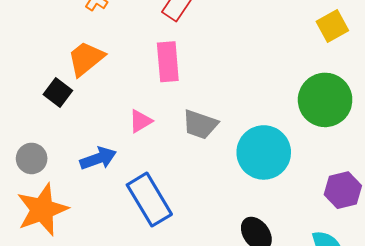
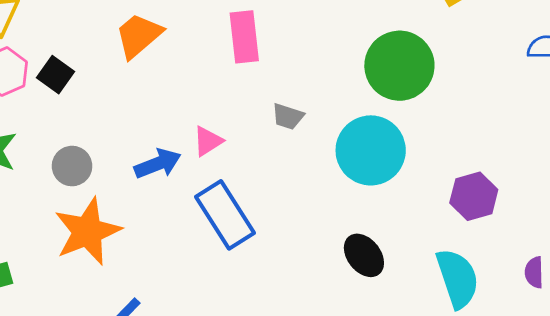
black square: (58, 93) -> (55, 75), moved
green circle: (325, 100) -> (399, 66), moved
pink triangle: (140, 121) -> (208, 141), moved
gray trapezoid: (200, 124) -> (288, 116), size x0.7

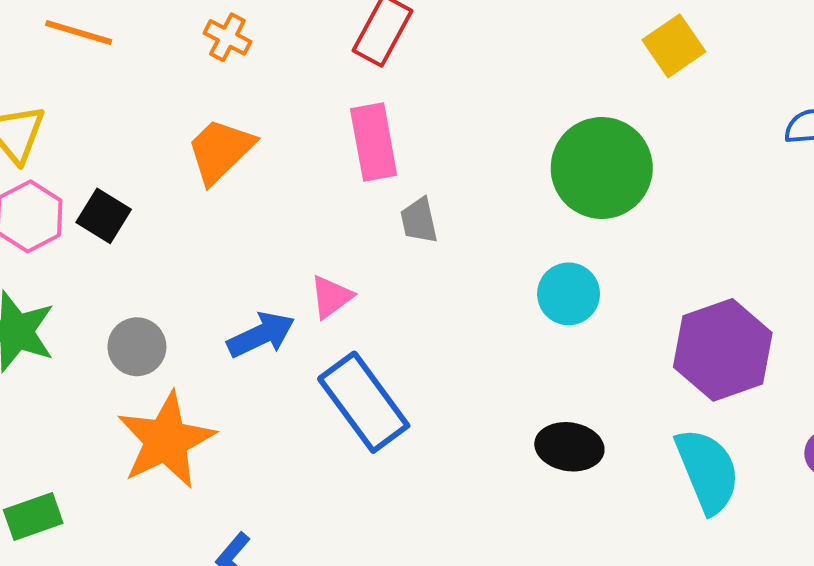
gray trapezoid: (288, 116) -> (419, 220), moved, turned 64
cyan circle: (371, 150) -> (569, 294), size x0.6
purple hexagon: (474, 196) -> (723, 350), size x1.4
black ellipse: (364, 255) -> (569, 447), turned -39

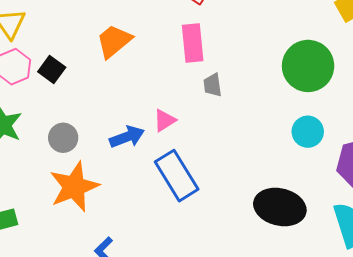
cyan circle: (569, 294) -> (308, 132), moved
black ellipse: (569, 447) -> (280, 207), size x1.5

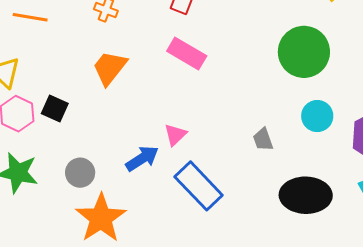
pink rectangle: (193, 43) -> (187, 54), turned -42
gray trapezoid: (213, 85) -> (263, 140), moved

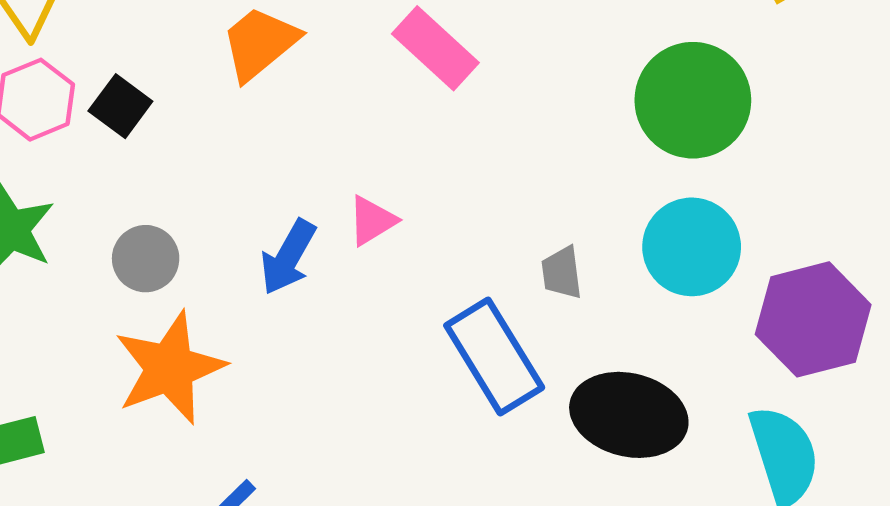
cyan circle: (317, 116) -> (692, 247), size x1.4
blue arrow: (142, 159) -> (288, 257), turned 140
blue rectangle: (199, 186) -> (494, 356), moved

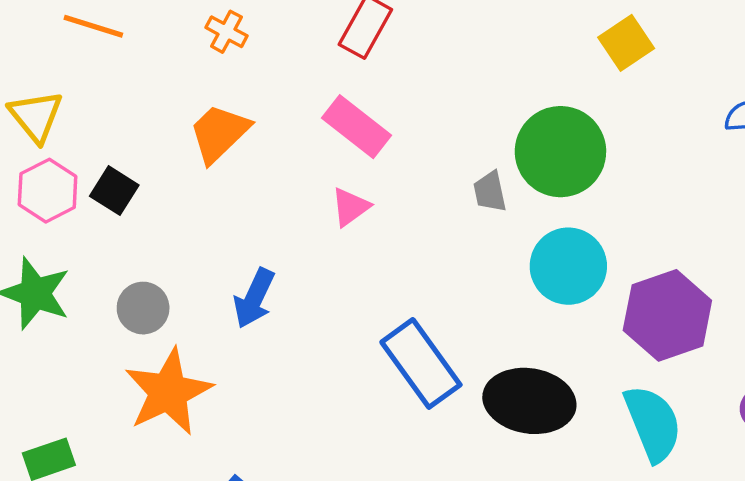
pink triangle: (372, 221) -> (350, 207), moved
gray trapezoid: (562, 273) -> (490, 192), moved

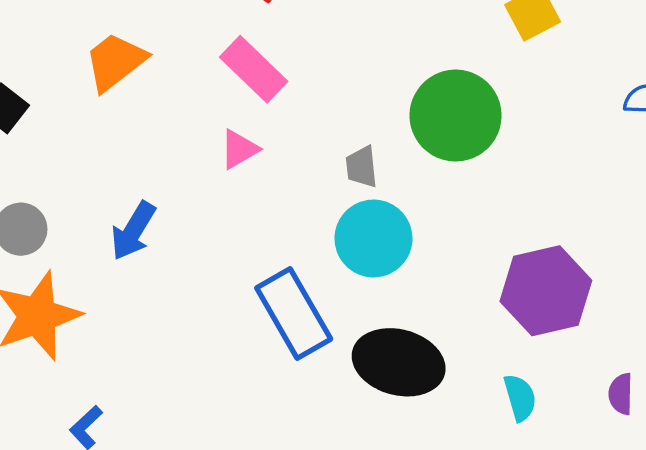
gray trapezoid: (490, 192) -> (362, 167), moved
cyan circle: (568, 266) -> (373, 238), moved
cyan semicircle: (653, 423) -> (520, 398), size x0.6

